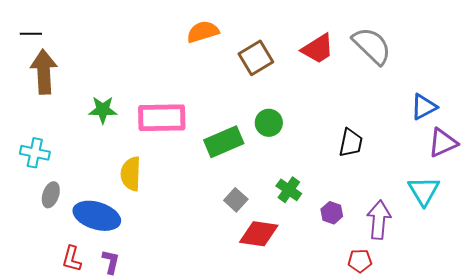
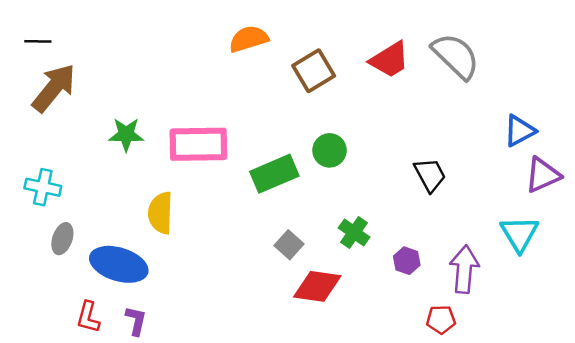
brown arrow: (44, 72) -> (54, 88), turned 42
black trapezoid: (351, 143) -> (430, 175), turned -40

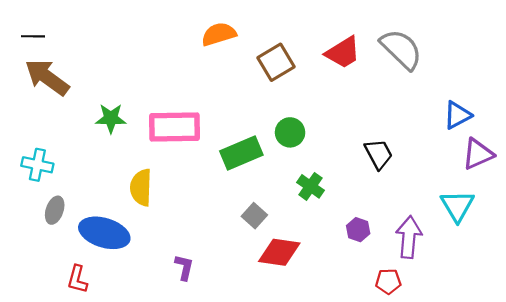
brown arrow: (54, 88) -> (47, 77), turned -93
green cross: (354, 232) -> (311, 186), moved
purple L-shape: (136, 321) -> (184, 267), moved

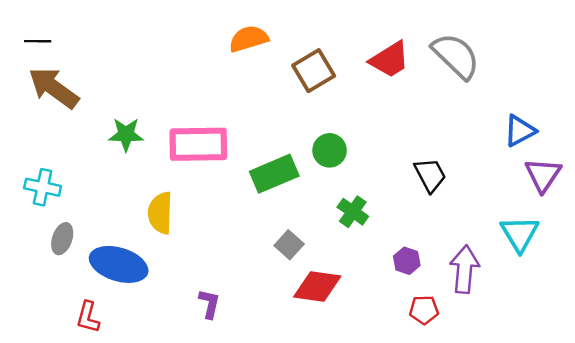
purple triangle: (478, 154) -> (543, 175), turned -32
red pentagon: (388, 281) -> (424, 310), moved

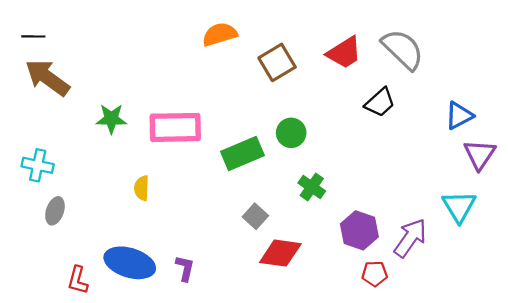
black trapezoid: (430, 175) -> (380, 103), moved, turned 76
yellow semicircle: (160, 213) -> (142, 188), size x0.7
purple hexagon: (407, 261) -> (359, 230), size x1.6
blue ellipse: (119, 264) -> (130, 263), moved
purple arrow: (464, 269) -> (410, 238), turned 30

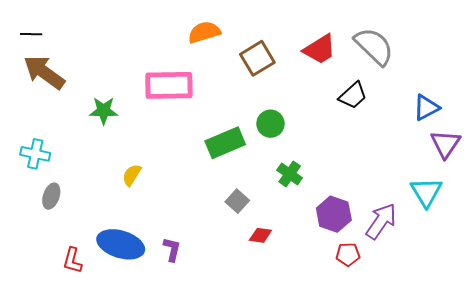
pink rectangle: (175, 127) -> (169, 85), moved
yellow semicircle: (142, 188) -> (132, 175), turned 30
red diamond: (280, 253) -> (260, 235), size x0.6

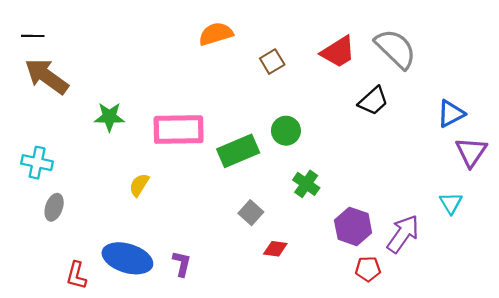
brown square: (257, 58) -> (272, 62), size x0.7
pink rectangle: (169, 85) -> (179, 130), moved
cyan triangle: (426, 192) -> (451, 203), size x0.7

